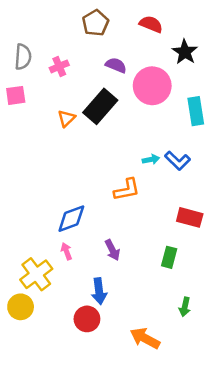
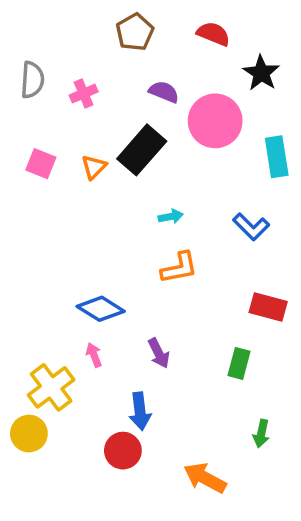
pink square: (16, 95) -> (41, 164), moved, turned 30
cyan arrow: (151, 159) -> (171, 217), moved
blue diamond: (71, 219) -> (101, 309), turned 52

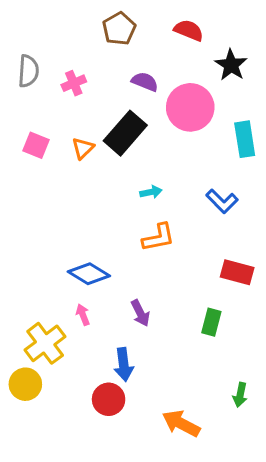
green arrow: (261, 434) -> (240, 395), moved

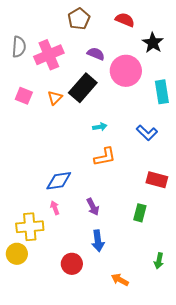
pink cross: (74, 83) -> (49, 55), size x1.8
blue diamond: (89, 274) -> (59, 181), turned -40
yellow cross: (45, 343) -> (30, 227), turned 32
blue arrow: (124, 365) -> (98, 241), moved
orange arrow: (181, 423) -> (120, 280), size x0.7

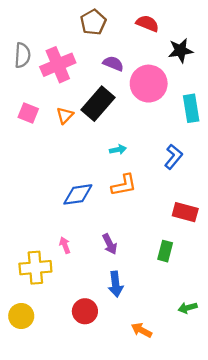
black star: (153, 43) -> (180, 51), turned 30
blue L-shape: (147, 133) -> (173, 157), turned -95
blue diamond: (59, 181) -> (78, 194), moved
yellow circle: (17, 254) -> (21, 316), moved
green arrow: (159, 261) -> (188, 308), turned 63

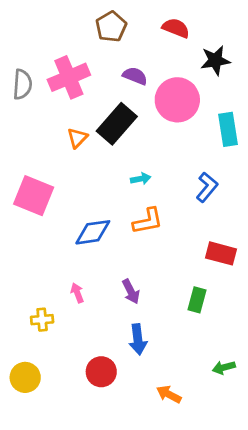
gray semicircle: (22, 55) -> (22, 84), moved
pink square: (28, 113) -> (34, 196), moved, size x1.6
yellow cross: (35, 268) -> (42, 320), size x0.6

